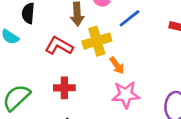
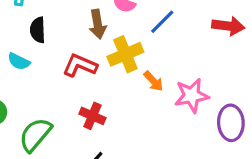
red cross: (64, 88) -> (92, 116), turned 30
pink star: (126, 95) -> (192, 96), moved

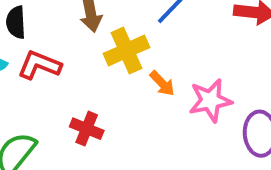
red L-shape: (80, 65) -> (39, 65), moved

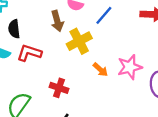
orange arrow: (162, 83) -> (100, 70), moved

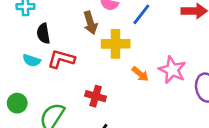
yellow cross: (79, 41) -> (116, 44), turned 30
pink star: (130, 67) -> (172, 70), turned -30

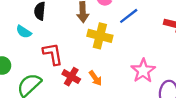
red L-shape: (61, 59) -> (53, 54), moved, turned 50
orange arrow: (140, 74) -> (95, 78), moved

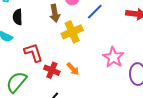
yellow cross: (100, 36) -> (72, 32), turned -30

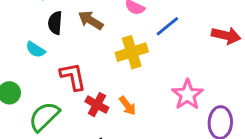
brown arrow: (55, 13) -> (91, 20), moved, turned 126

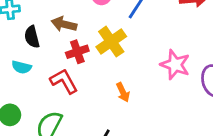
red cross: (97, 105) -> (77, 52), moved, turned -30
orange arrow: (127, 106) -> (123, 92), turned 30

